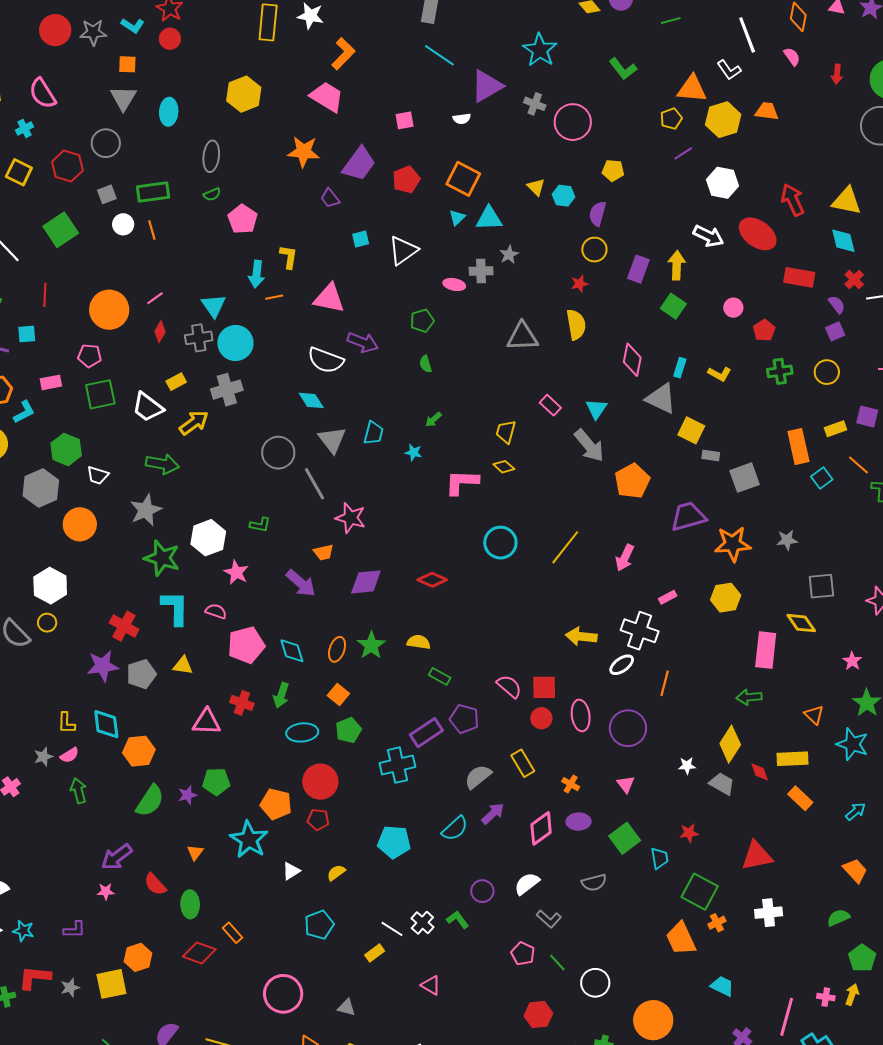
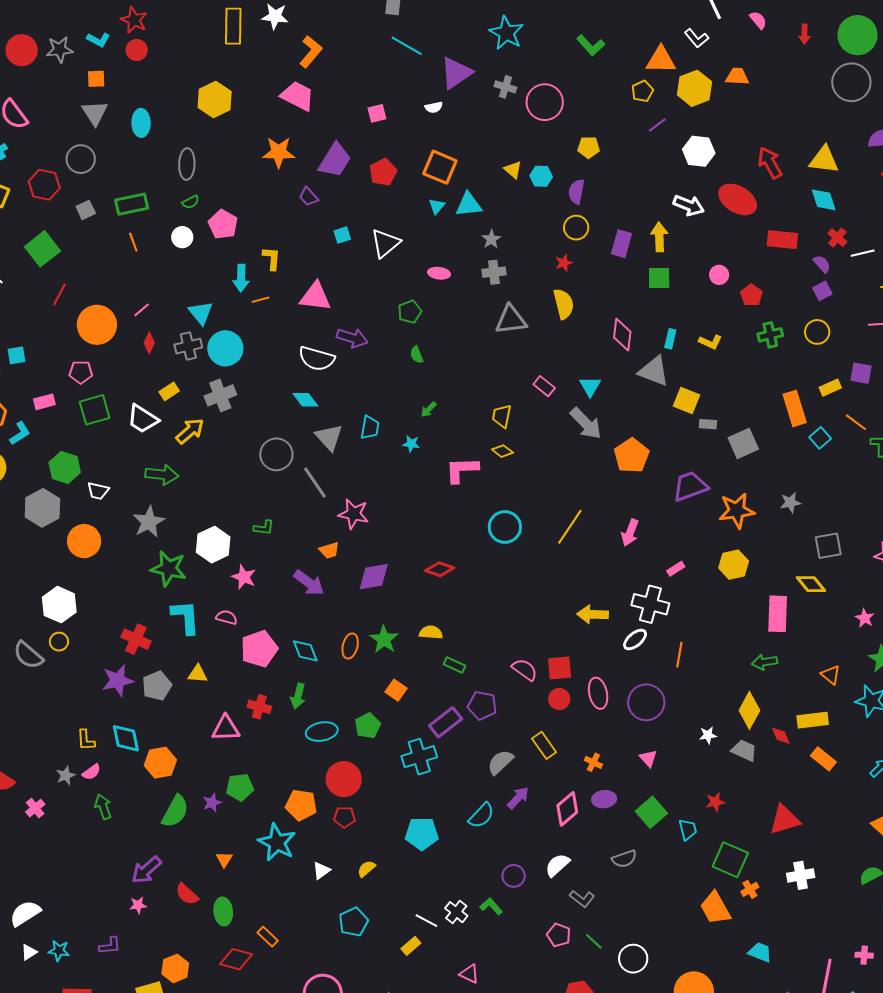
white circle: (123, 224) -> (182, 237), moved
gray cross: (481, 271) -> (494, 272), moved
red line: (45, 295) -> (59, 295), moved, turned 30
green square: (673, 306) -> (659, 278), turned -30
orange square: (338, 695) -> (396, 690), moved

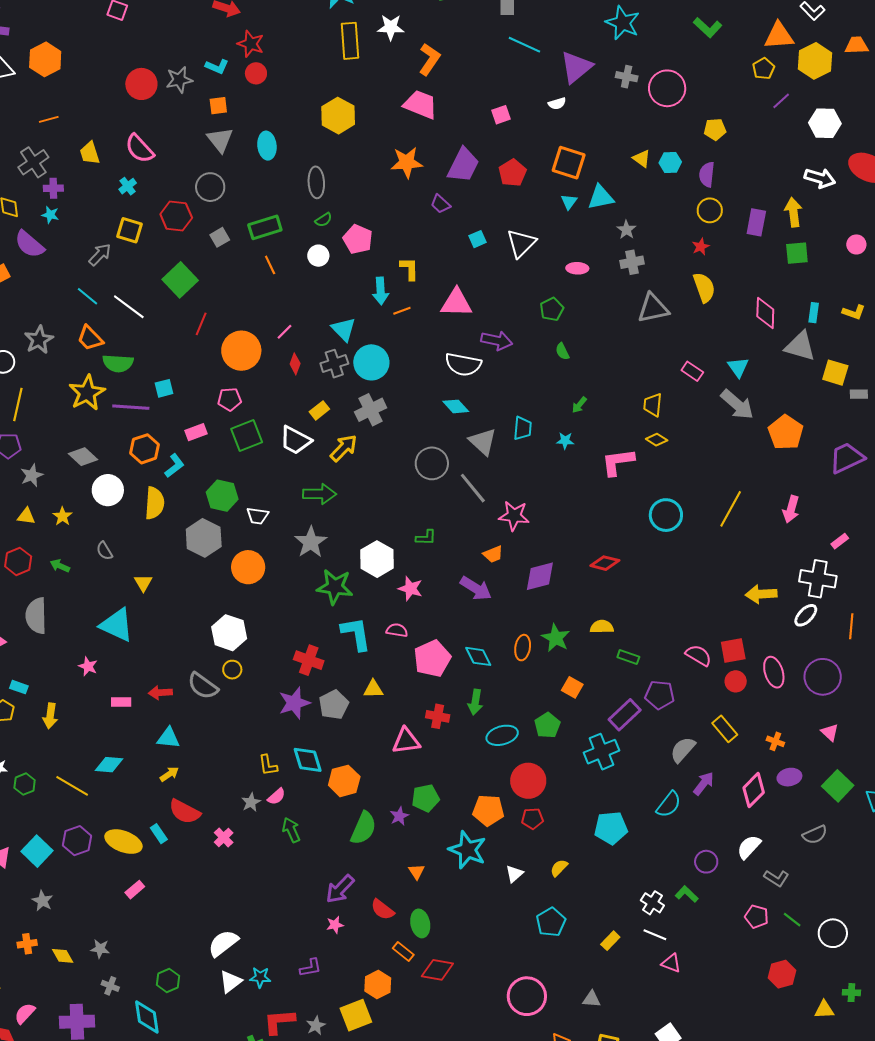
white line: (426, 921) -> (655, 935), moved
orange rectangle: (268, 937) -> (403, 951), moved
white triangle: (29, 952) -> (230, 982), size x1.4

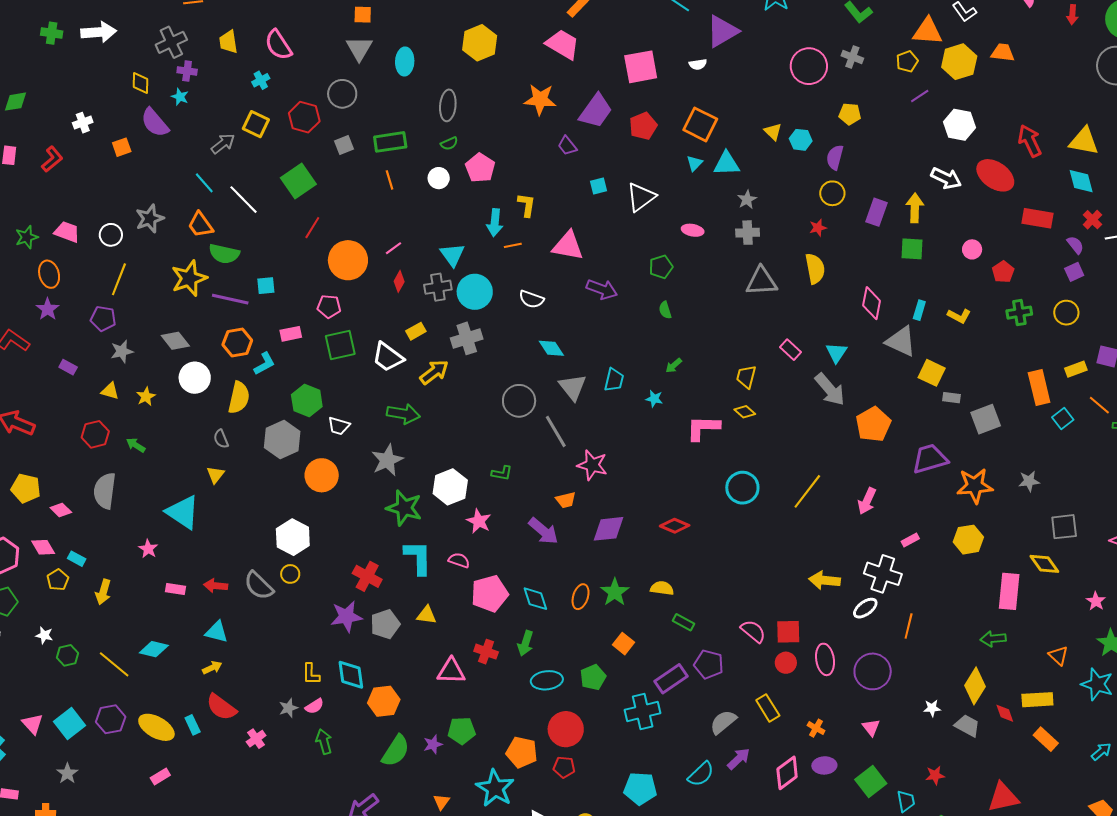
gray cross: (627, 77) -> (852, 57), moved
pink square: (501, 115) -> (641, 67), size x1.8
white semicircle: (463, 364) -> (531, 299), moved, size x0.7
gray semicircle: (104, 551) -> (221, 439), moved

